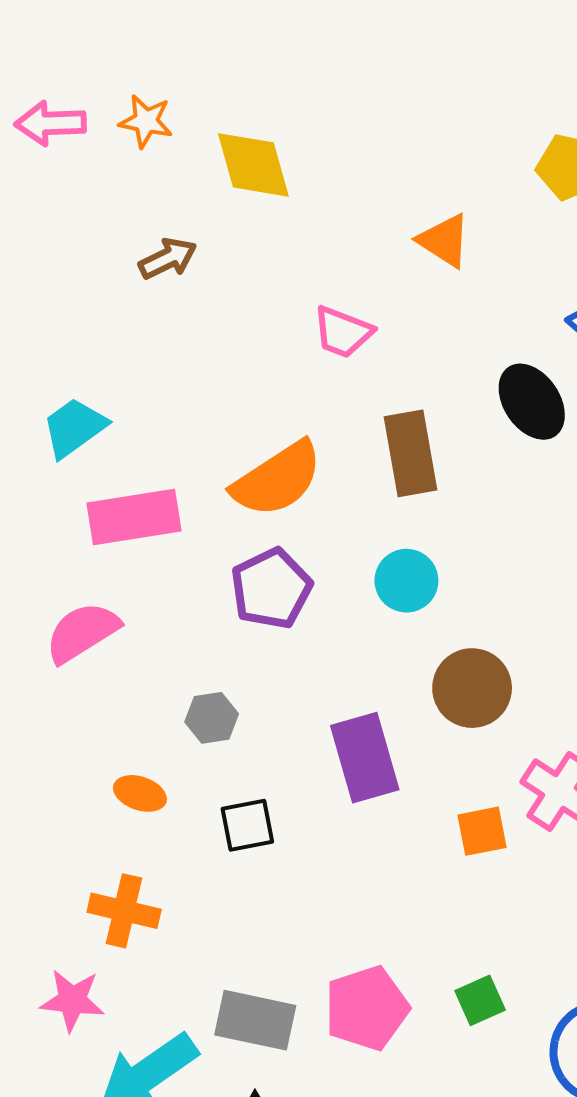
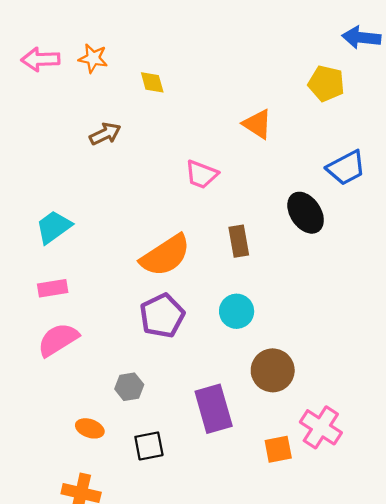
yellow diamond: (253, 165) -> (152, 82), size x0.6
brown rectangle: (410, 453) -> (239, 241), size x0.7
pink rectangle: (134, 517) -> (53, 288), moved, size x0.6

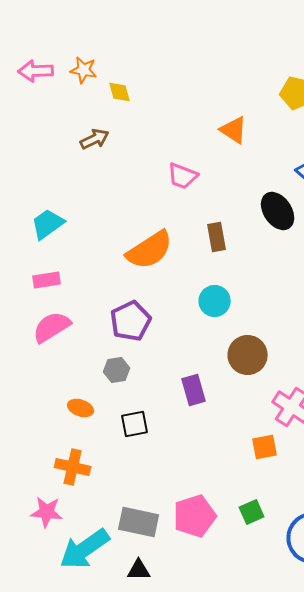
yellow diamond: (152, 82) -> (120, 92), moved
purple pentagon: (162, 316) -> (131, 321), moved
purple rectangle: (214, 409) -> (194, 390), size x0.7
orange square: (278, 449) -> (265, 447), moved

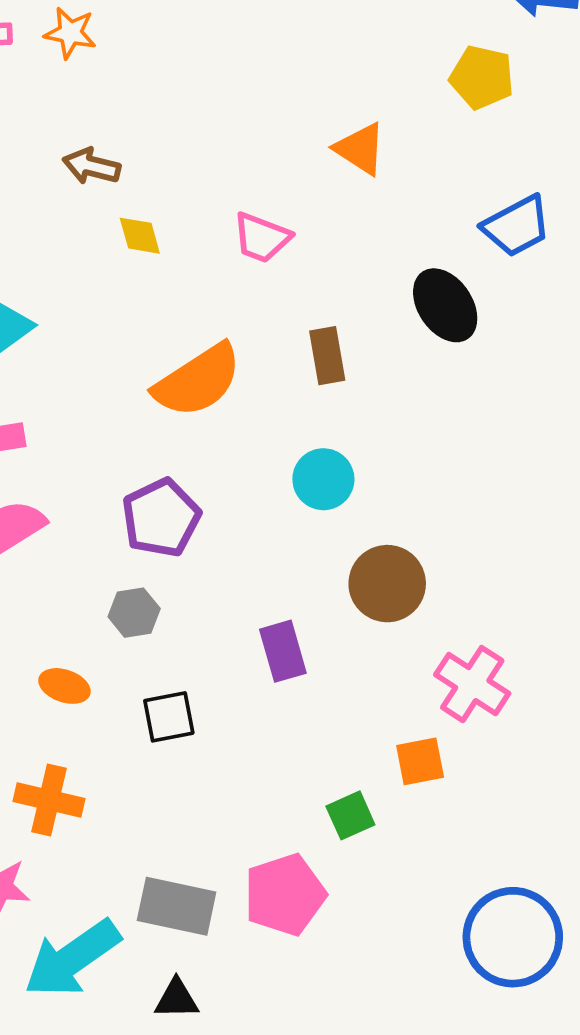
yellow diamond: (120, 92) -> (140, 236), moved
brown arrow: (95, 139) -> (92, 166), turned -140
green square: (252, 512) -> (350, 815), moved

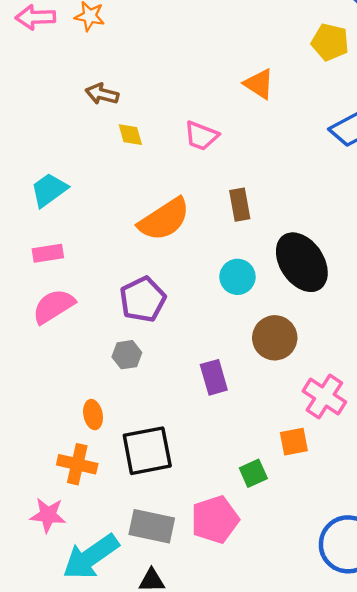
black ellipse: (445, 305) -> (302, 262), moved, size x1.4
orange ellipse: (64, 686) -> (93, 415), moved, turned 60
black square: (169, 717) -> (147, 451), moved, size x1.6

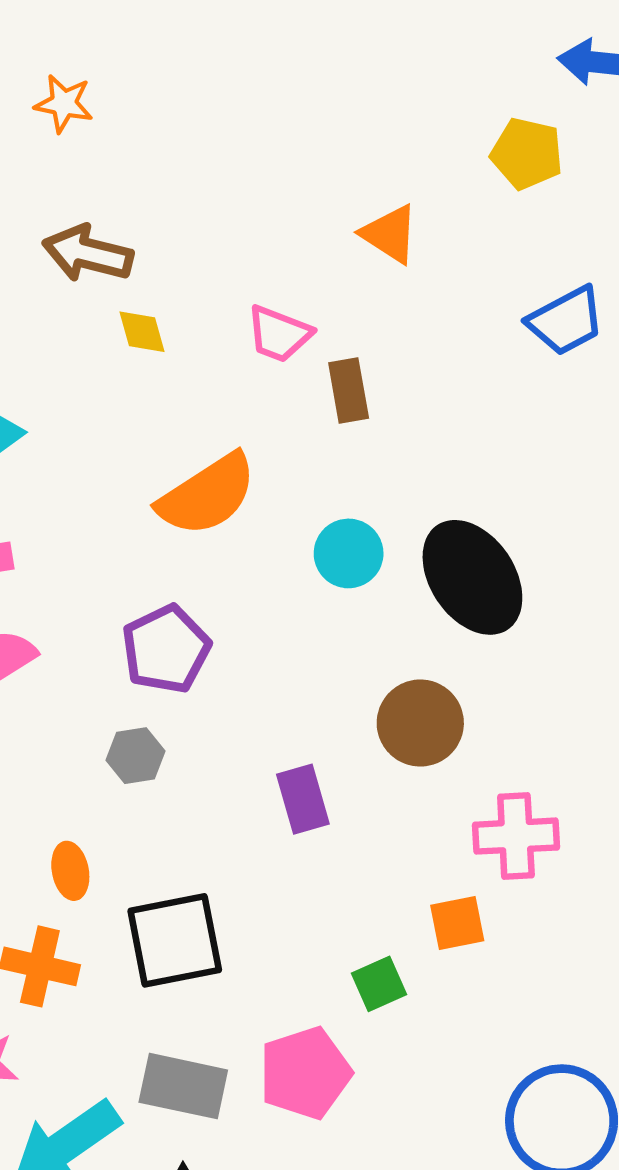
brown arrow: (102, 94) -> (88, 254), size x1.4
brown rectangle: (240, 205) -> (349, 390), moved
cyan circle: (237, 277) -> (349, 553), moved
pink cross: (324, 396) -> (516, 836), turned -36

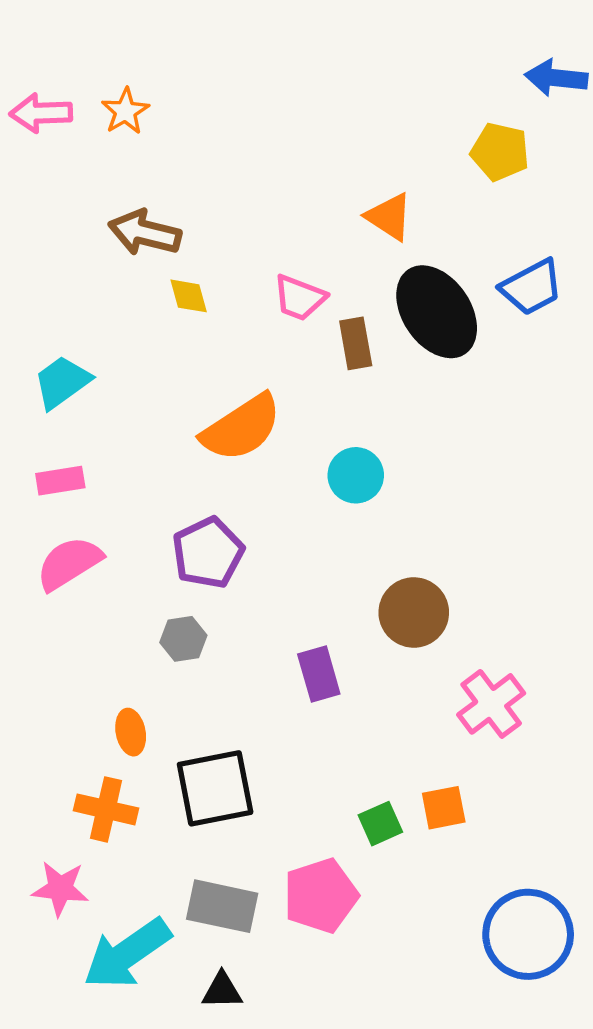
orange star: (64, 104) -> (125, 111), turned 30
black ellipse: (472, 577) -> (437, 312), moved
pink cross: (516, 836) -> (491, 704), turned -34
orange square: (457, 923) -> (444, 808), moved

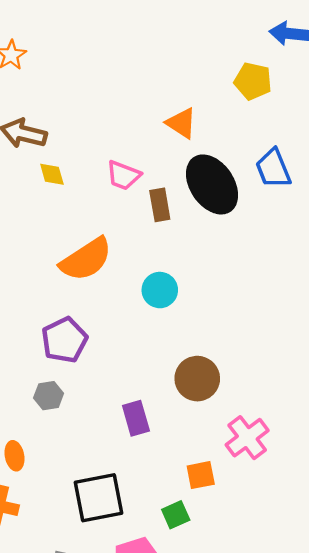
blue trapezoid: (532, 287) -> (273, 169), turned 96
black square: (215, 788) -> (99, 498), moved
orange square: (444, 808) -> (201, 475), moved

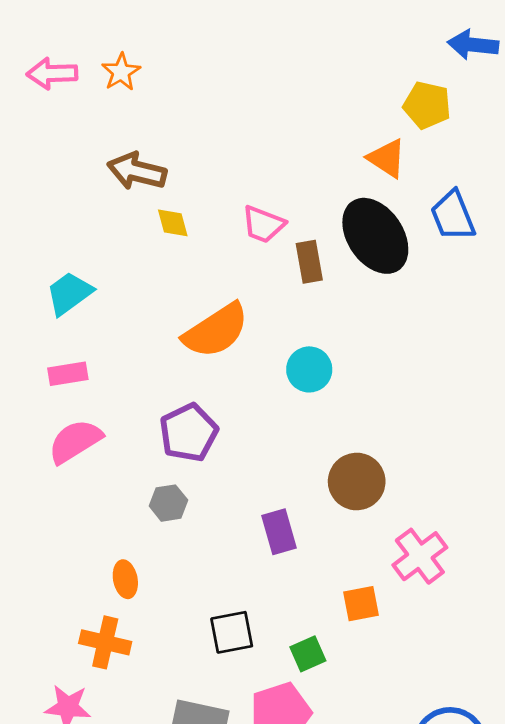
orange triangle: (181, 123) -> (387, 158), moved
black square: (99, 498) -> (232, 632), size x0.7
green square: (176, 515) -> (308, 654), moved

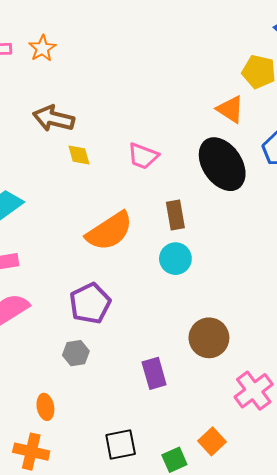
brown rectangle: (309, 262) -> (175, 215), moved
orange square: (361, 604) -> (212, 441), moved, turned -32

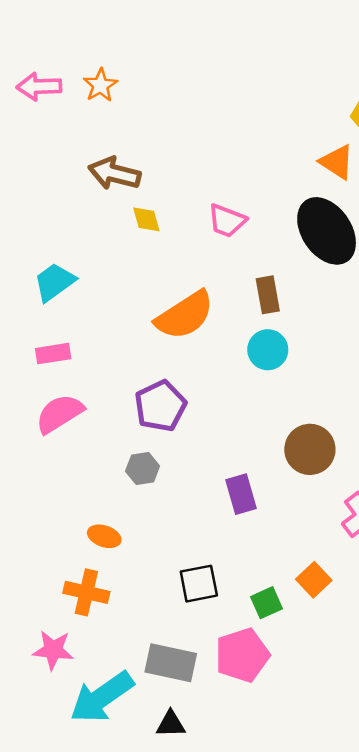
orange ellipse: (45, 407) -> (104, 536), turned -60

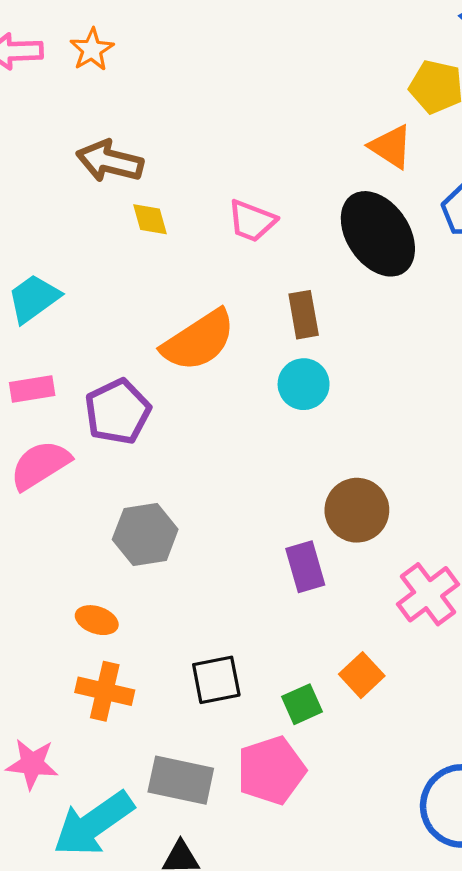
purple pentagon: (160, 406) -> (118, 412), moved
gray hexagon: (143, 469) -> (145, 534), size x1.5
purple rectangle: (241, 494) -> (305, 567), moved
orange cross: (86, 592) -> (105, 691), moved

